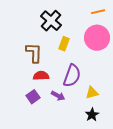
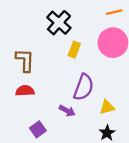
brown L-shape: (34, 53) -> (25, 60), moved
red semicircle: (41, 76) -> (25, 91), moved
purple square: (33, 97) -> (38, 129), moved

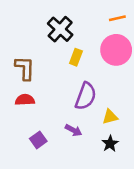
purple arrow: (67, 111) -> (74, 130), moved

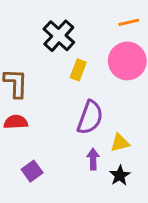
purple arrow: (74, 130) -> (93, 159), moved, turned -119

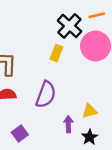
black cross: (59, 36) -> (69, 26), moved
purple semicircle: (90, 117) -> (46, 94), moved

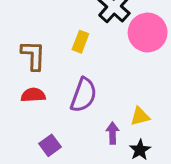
yellow rectangle: (56, 53) -> (80, 42), moved

